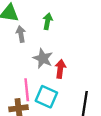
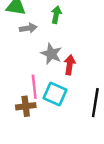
gray arrow: (21, 34) -> (28, 28), turned 91

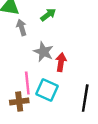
green arrow: (56, 15) -> (48, 15), turned 42
gray arrow: (28, 28) -> (22, 27), turned -98

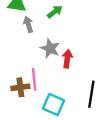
cyan square: (47, 90) -> (54, 104), moved
brown cross: (19, 102) -> (20, 87), moved

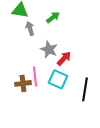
red arrow: (67, 59) -> (64, 58), turned 35
cyan square: (54, 104) -> (58, 79), moved

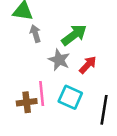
green arrow: (53, 17) -> (74, 35), moved, size x1.5
red arrow: (64, 58) -> (88, 65), moved

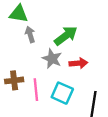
red arrow: (88, 65) -> (78, 63), turned 42
brown cross: (27, 102) -> (14, 80), moved

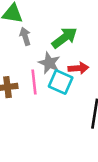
pink line: (36, 90) -> (34, 82), moved
cyan square: (62, 93) -> (61, 82), moved

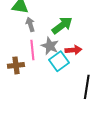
pink line: (34, 82) -> (32, 50), moved
cyan square: (61, 82) -> (59, 61), turned 30

